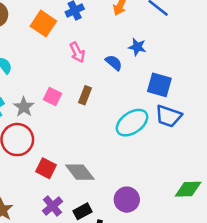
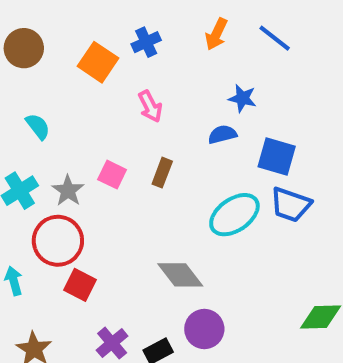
blue semicircle: (114, 63) -> (222, 134), moved, turned -54
red square: (46, 168) -> (80, 285), moved
gray diamond: (80, 172) -> (180, 275), moved
purple circle: (127, 200) -> (204, 329), moved

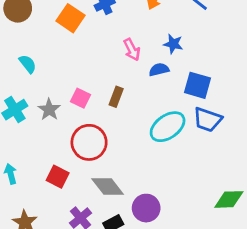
pink arrow: (150, 106) -> (132, 50), moved
red circle: (58, 241) -> (89, 142), moved
gray diamond: (180, 275) -> (108, 187), moved

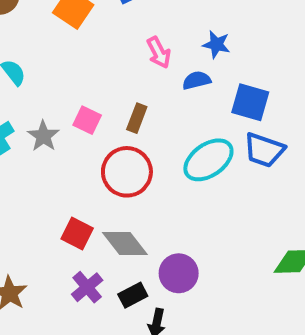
red circle: (89, 142) -> (127, 172), moved
red square: (58, 177) -> (77, 234), moved

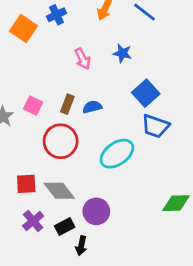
blue semicircle: (197, 80) -> (92, 107), moved
blue square: (250, 102) -> (146, 93), turned 32
cyan ellipse: (208, 160) -> (117, 154), moved
red square: (77, 234) -> (26, 184), turned -30

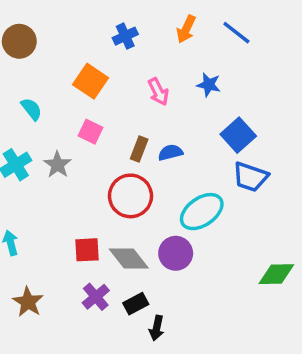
orange square: (23, 29) -> (91, 81), moved
pink square: (33, 106) -> (91, 132), moved
purple circle: (96, 211) -> (176, 253), moved

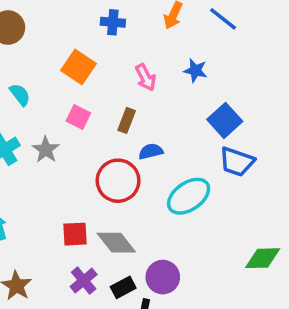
blue cross: (125, 36) -> (113, 22), turned 30
brown rectangle: (139, 149) -> (127, 120), moved
blue semicircle: (170, 152) -> (151, 151), moved
purple circle: (176, 253) -> (163, 277), moved

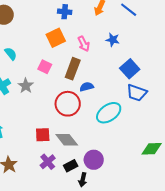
orange square: (78, 67) -> (56, 38), moved, turned 30
brown rectangle: (127, 120) -> (73, 69), size x1.5

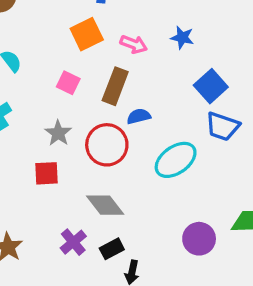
pink arrow: (84, 44) -> (134, 44), turned -42
gray star: (26, 86) -> (58, 133), moved
red square: (43, 135) -> (46, 173), moved
purple circle: (94, 160) -> (199, 239), moved

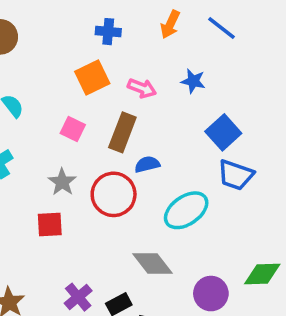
gray diamond: (105, 205) -> (152, 263), moved

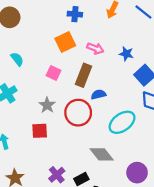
blue star: (193, 81) -> (126, 54), moved

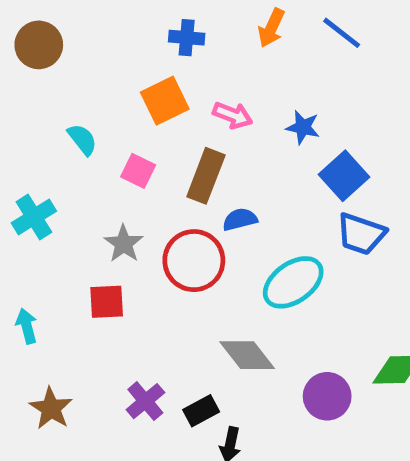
cyan semicircle: (17, 59) -> (82, 139), moved

